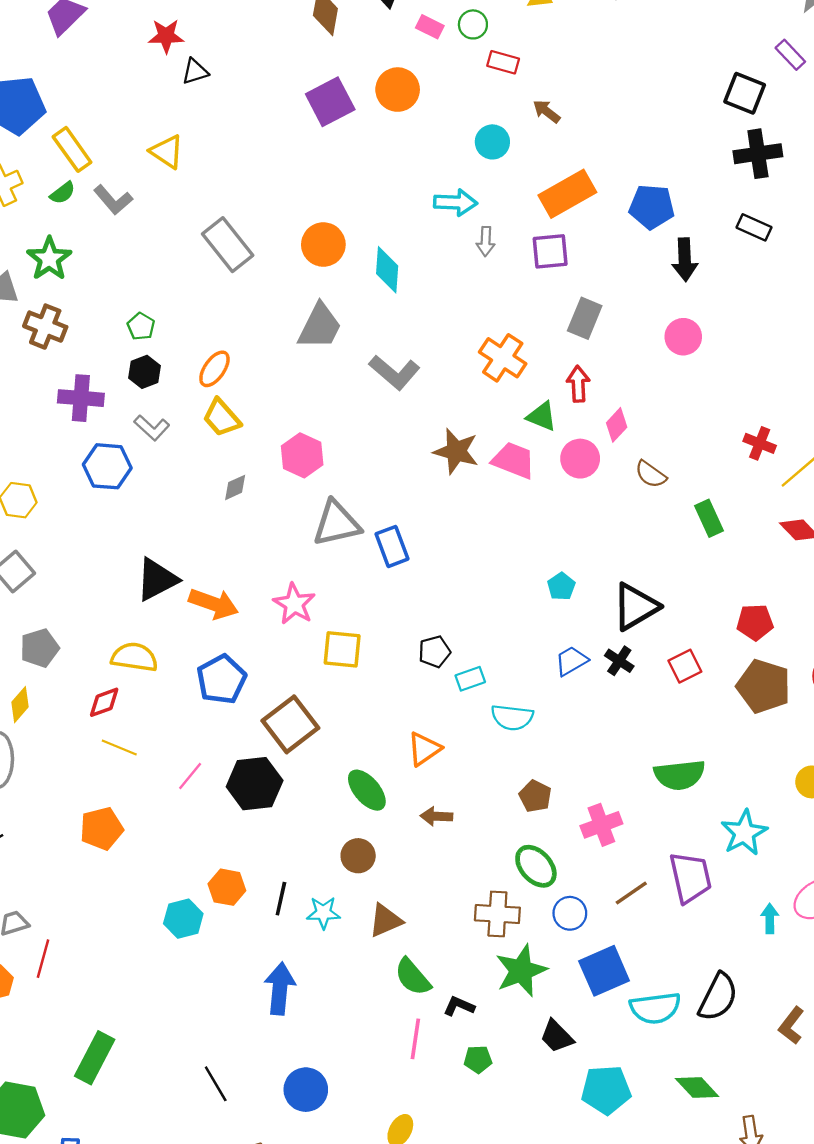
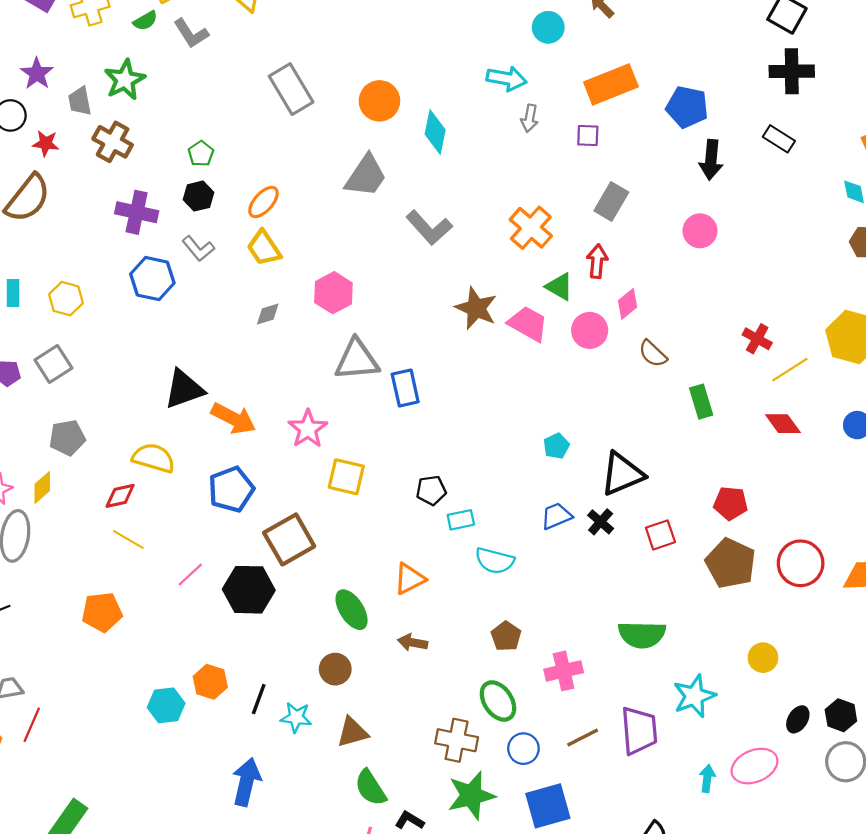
purple square: (550, 251) -> (588, 136), size x0.7

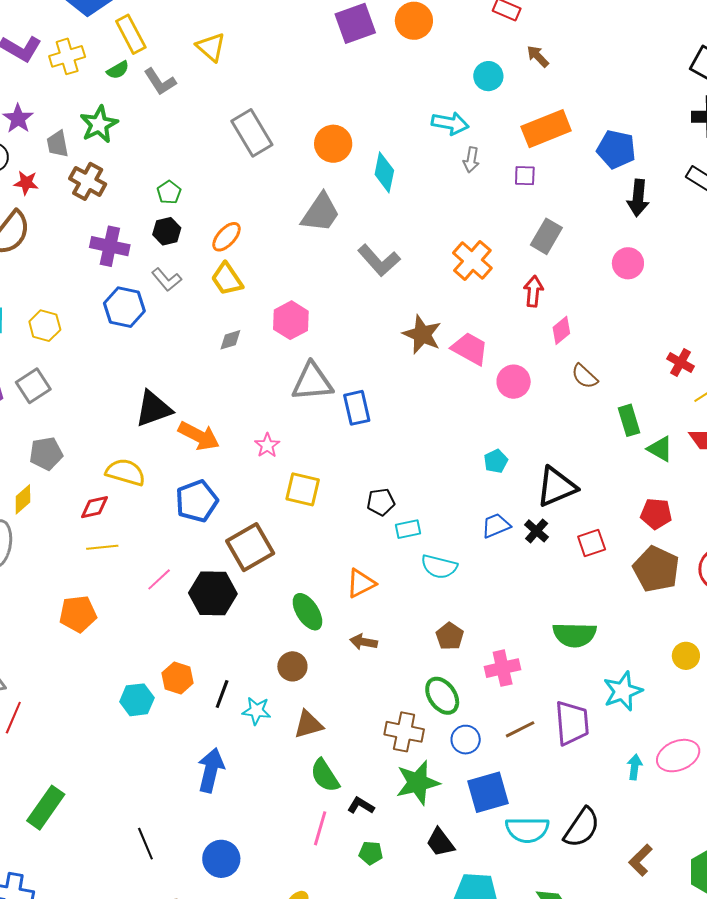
green triangle: (559, 287) -> (660, 449), moved
pink circle: (590, 330) -> (514, 382), moved
pink star: (308, 429) -> (267, 445), size x0.7
yellow line: (128, 539) -> (102, 547), turned -36

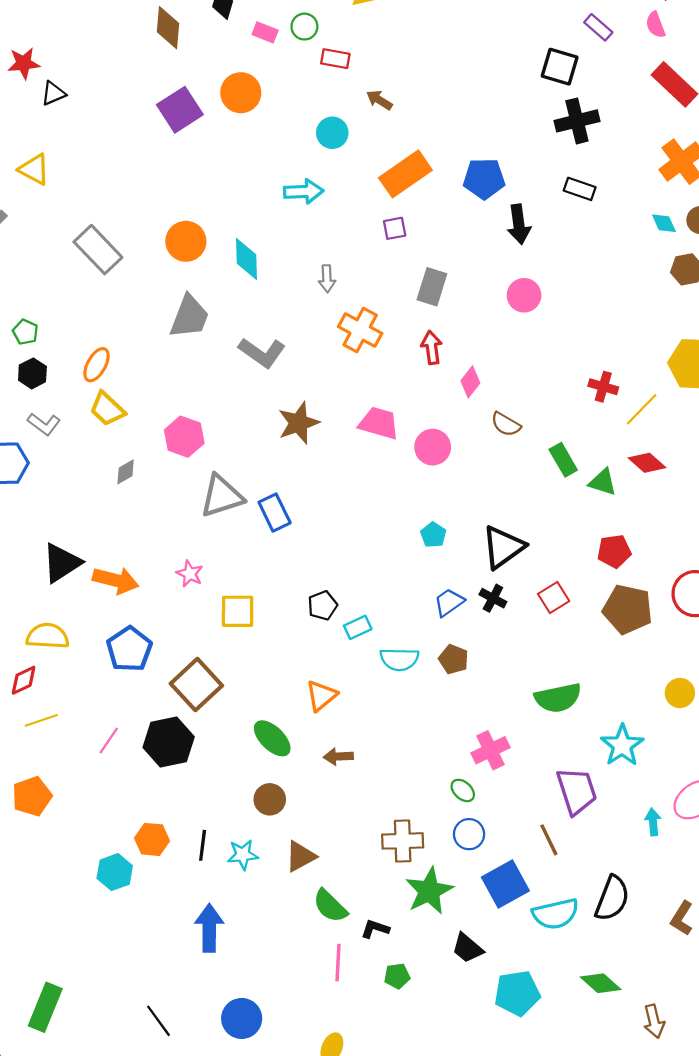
gray arrow: (471, 160) -> (327, 279), moved
brown star: (422, 334) -> (299, 423), moved, turned -30
brown pentagon: (450, 636) -> (454, 659), moved
green ellipse: (442, 696) -> (463, 790), moved, size x0.6
brown line: (520, 729) -> (549, 840), moved, turned -76

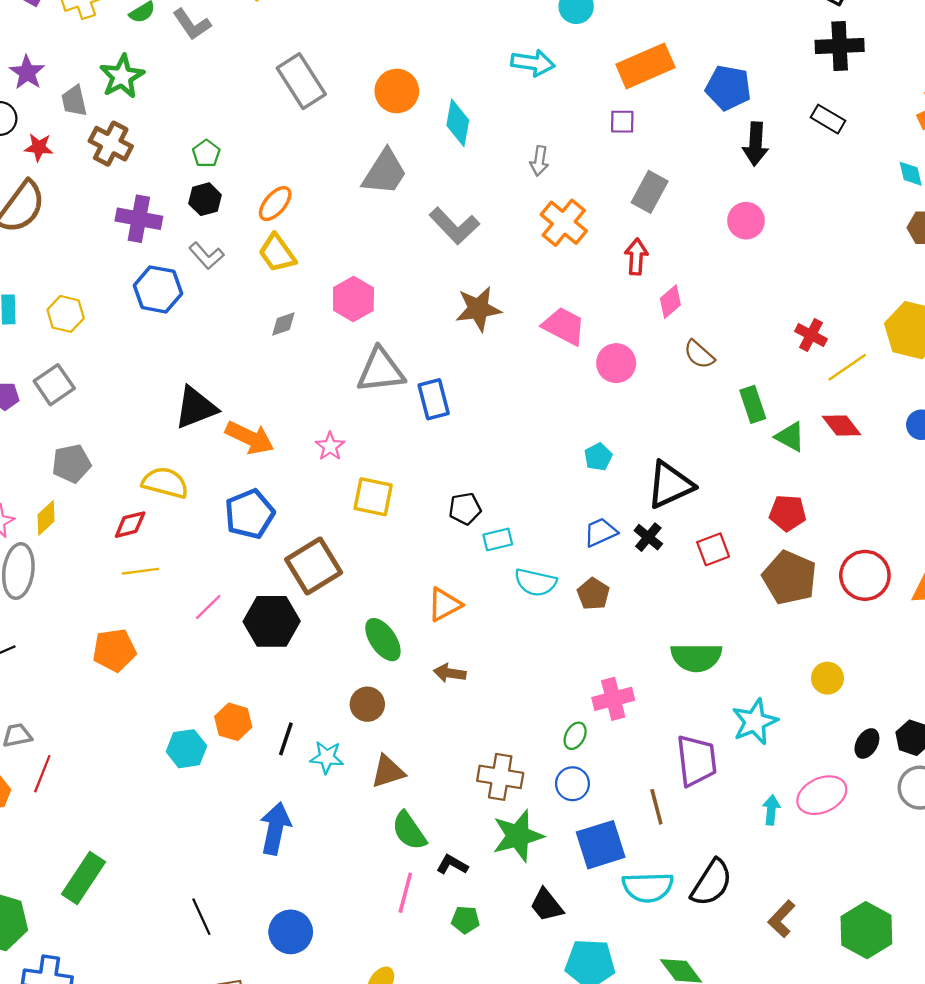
green ellipse: (463, 790) -> (575, 736), turned 65

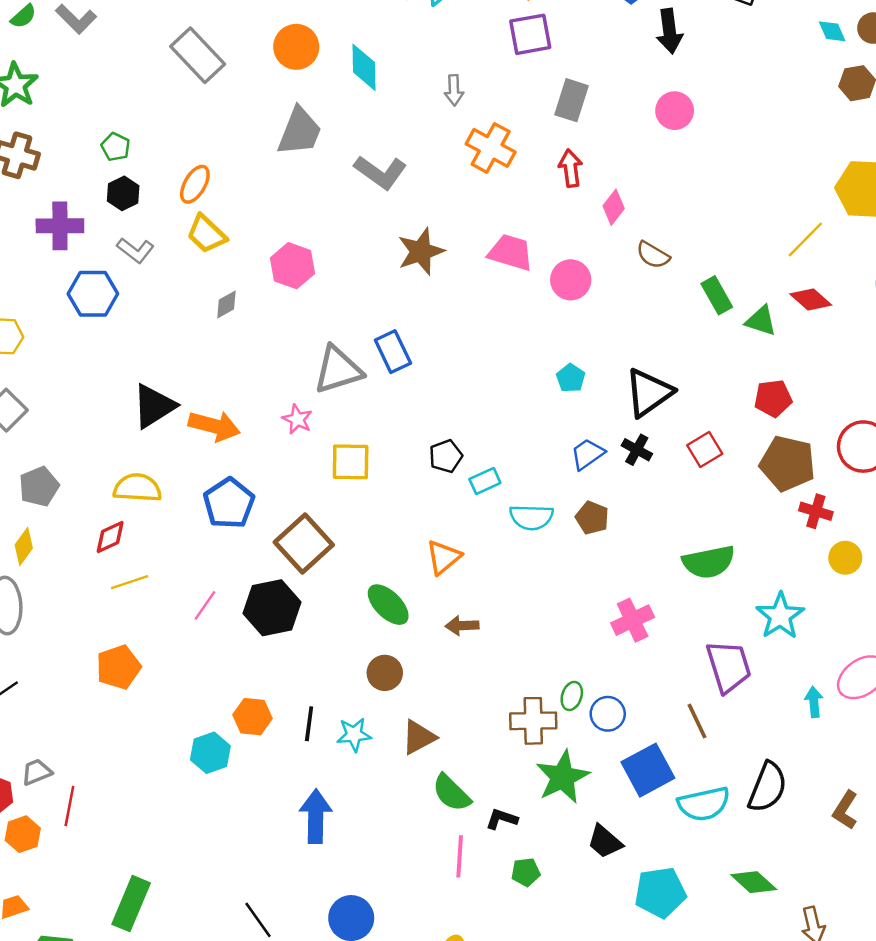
purple square: (622, 122) -> (530, 34), size x1.6
red cross: (811, 335) -> (816, 511), moved
gray triangle: (381, 370) -> (338, 370), moved
green ellipse: (575, 736) -> (572, 696), moved

